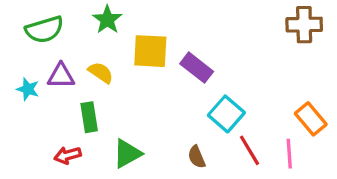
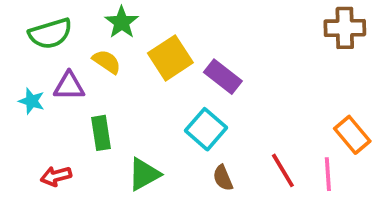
yellow square: (150, 51) -> (170, 58), turned -36
yellow semicircle: (101, 73) -> (107, 62), moved
cyan square: (226, 114) -> (206, 129), moved
red arrow: (68, 155) -> (56, 176), moved

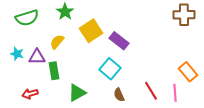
yellow semicircle: (107, 62) -> (57, 42), moved, turned -84
purple triangle: (69, 86) -> (37, 57), moved

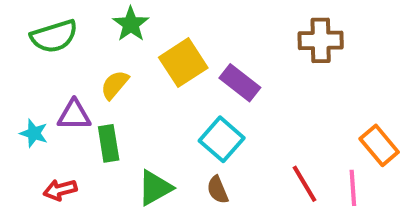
brown cross: (184, 15) -> (321, 40), moved
cyan star: (17, 54) -> (34, 133), moved
brown semicircle: (119, 95) -> (218, 190), moved

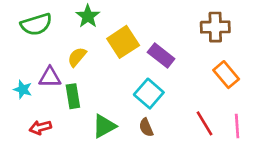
orange rectangle: (379, 145) -> (226, 75), moved

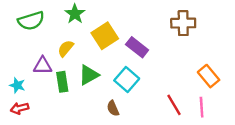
orange rectangle: (226, 75) -> (209, 76), moved
cyan star: (23, 89) -> (17, 85), moved
green triangle: (104, 126) -> (89, 75), moved
red arrow: (40, 127) -> (20, 108), moved
brown semicircle: (146, 127) -> (113, 108), moved

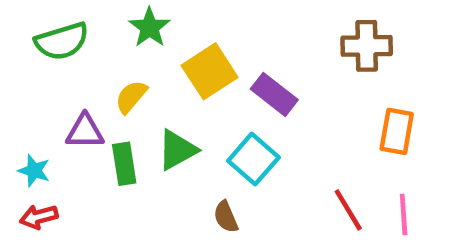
orange rectangle: (209, 76) -> (397, 131), moved, turned 50

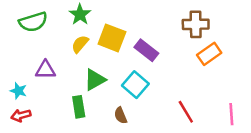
yellow square: (210, 71) -> (112, 38), turned -36
yellow semicircle: (131, 97) -> (80, 44), moved
orange rectangle: (397, 131) -> (209, 54), moved, turned 45
green rectangle: (124, 164) -> (79, 107), moved
pink line: (404, 215) -> (231, 114), moved

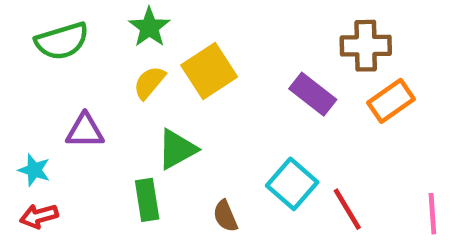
yellow square: (112, 38) -> (209, 71), turned 36
purple rectangle: (146, 50) -> (313, 94), moved
cyan square: (135, 85) -> (292, 184), moved

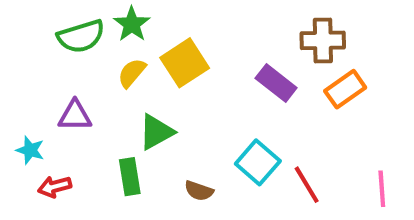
green semicircle: (62, 41) -> (81, 36), moved
red arrow: (39, 216) -> (55, 187), moved
brown semicircle: (225, 216) -> (199, 191), turned -48

